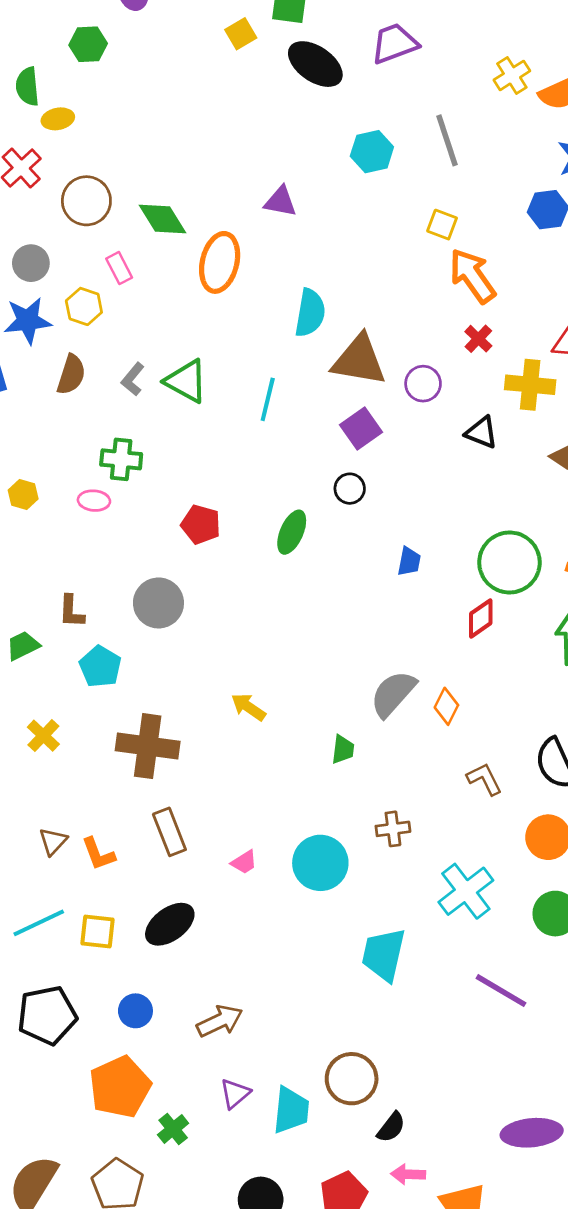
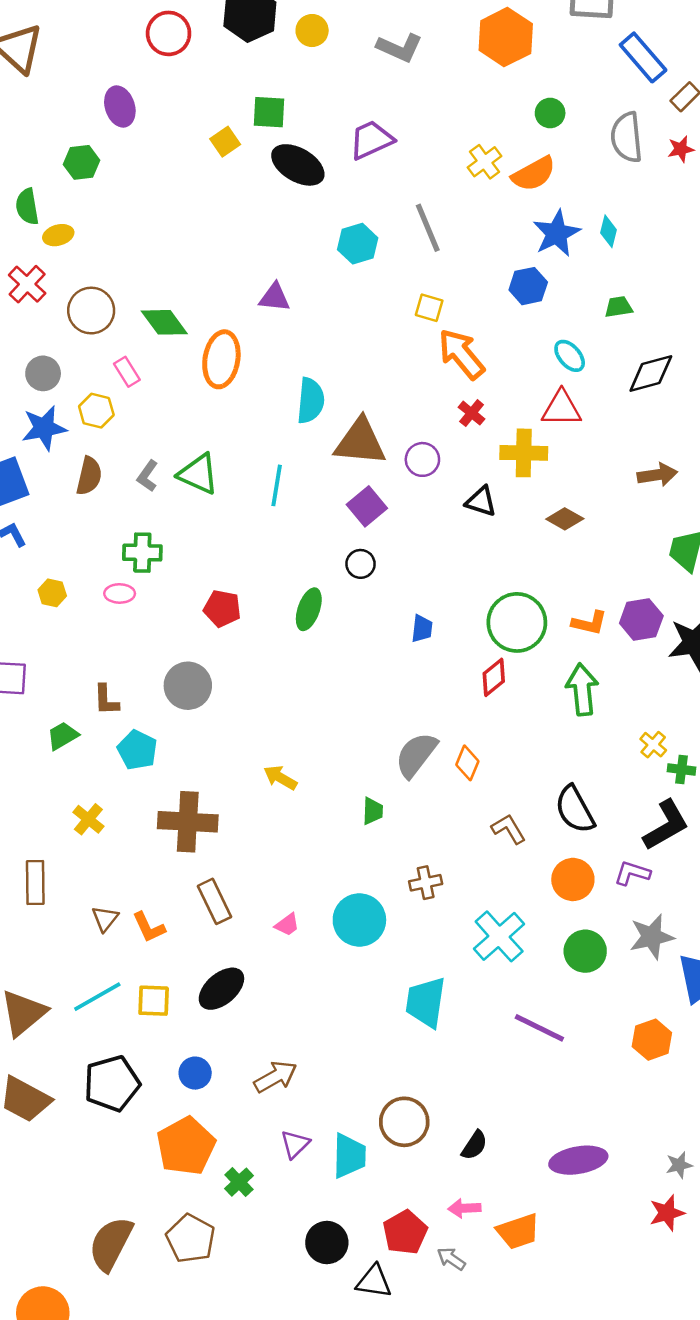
black semicircle: (391, 1127) -> (474, 1145), moved

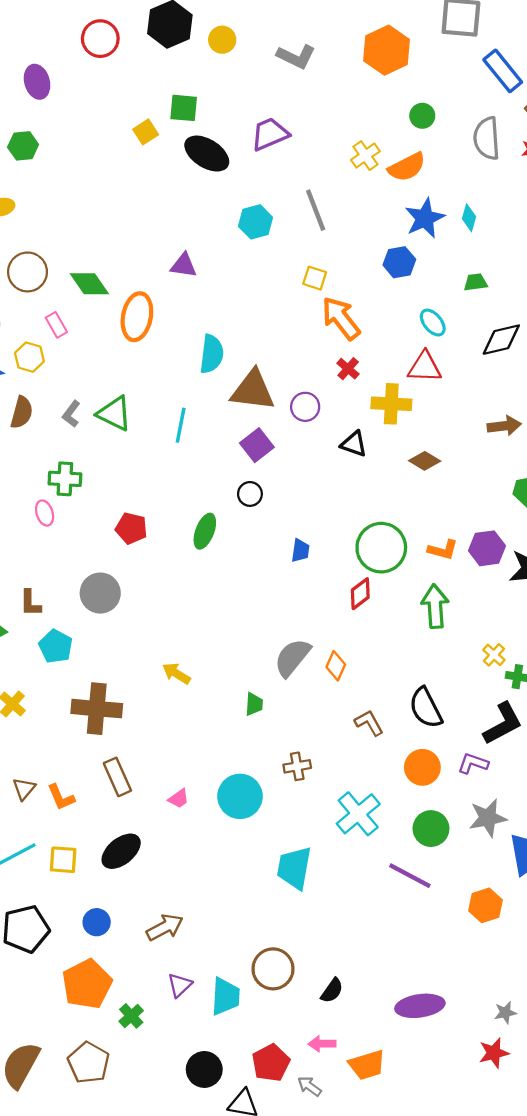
purple ellipse: (120, 107) -> (37, 82), moved
pink ellipse: (120, 593) -> (45, 513), turned 70
purple line: (539, 1028) -> (410, 876), moved

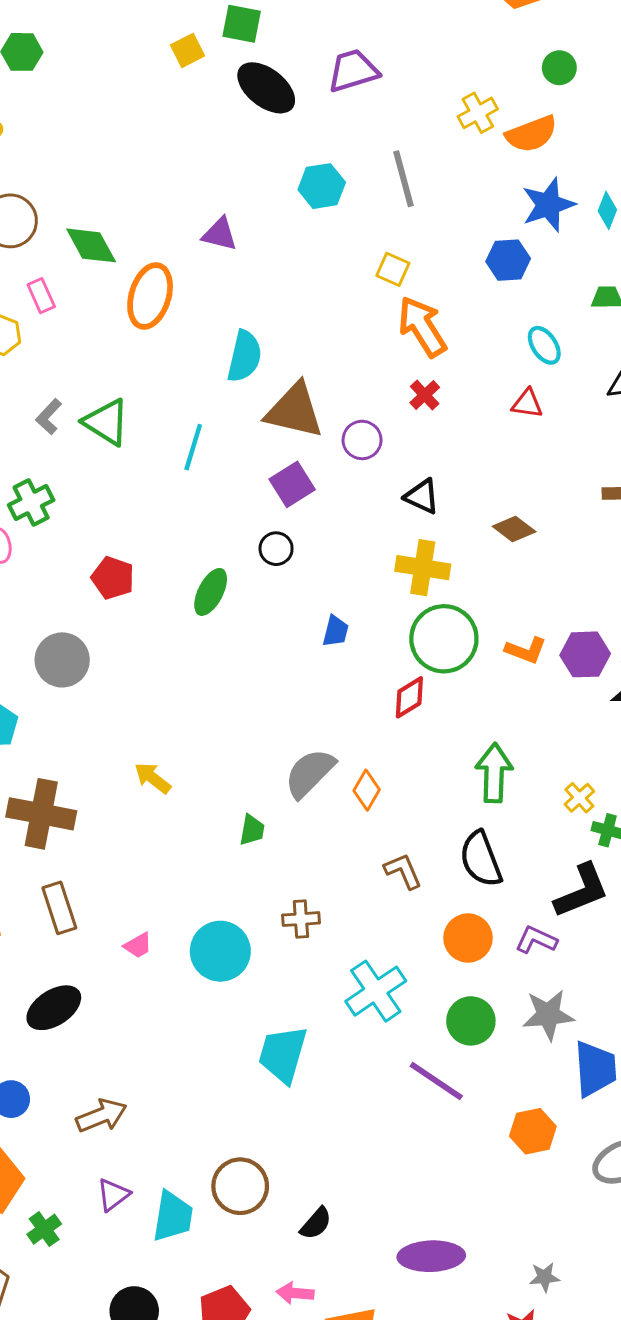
red triangle: (425, 367) -> (527, 404), size x0.7
yellow cross: (391, 404) -> (423, 568), moved
green cross: (65, 479) -> (31, 502), turned -36
green arrow: (435, 606) -> (494, 773), moved

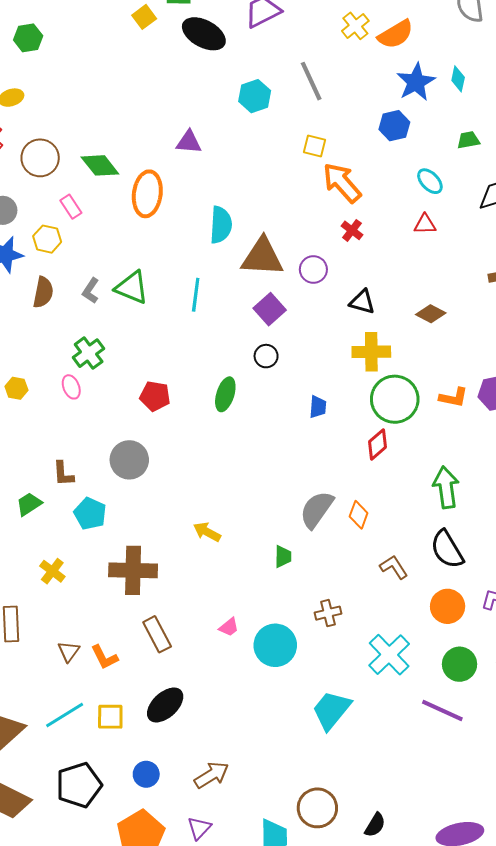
pink trapezoid: (138, 945) -> (229, 627), moved
cyan trapezoid: (283, 1054) -> (331, 710), turned 33
purple triangle: (113, 1195) -> (199, 828), moved

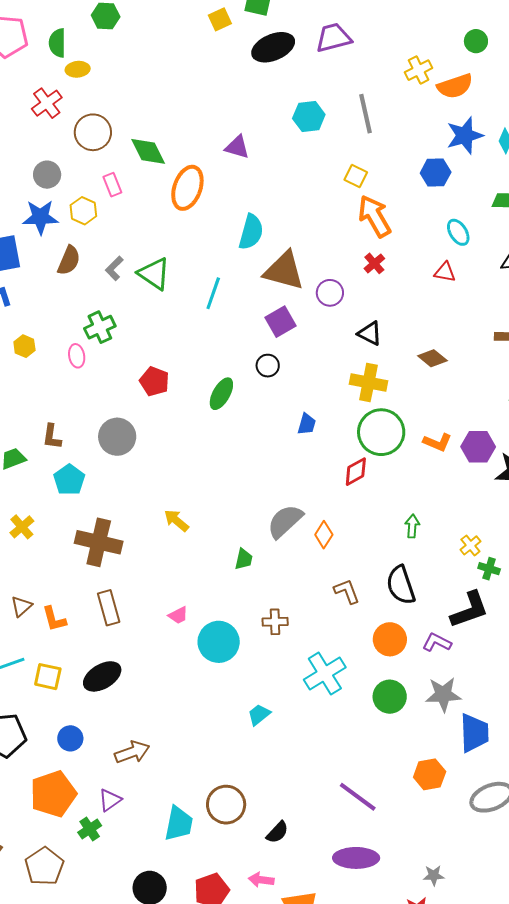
black ellipse: (204, 34) -> (273, 47), turned -63
green arrow: (446, 487) -> (412, 526), size x0.6
cyan trapezoid: (331, 710) -> (259, 715), size x0.6
purple line: (442, 710) -> (358, 797), moved

